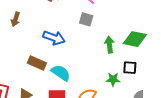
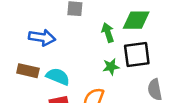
black square: (130, 68) -> (137, 54), size x1.6
green star: (113, 79) -> (111, 67), moved

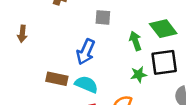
green diamond: (136, 20) -> (163, 29), turned 52
blue arrow: (42, 38) -> (86, 52), moved, turned 105

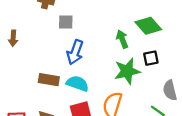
gray square: (103, 17) -> (66, 22), moved
black square: (164, 62) -> (151, 58), size x0.6
green star: (139, 74) -> (127, 71), size x1.6

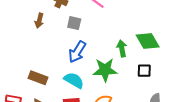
brown arrow: (13, 38) -> (39, 21), moved
green star: (127, 71) -> (105, 70), moved
brown rectangle: (49, 80) -> (38, 78), moved

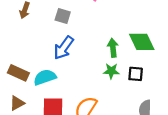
green star: (105, 70) -> (111, 71), moved, size x0.6
cyan semicircle: (74, 80) -> (45, 77), moved, turned -54

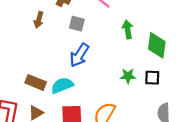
green diamond: (142, 42) -> (157, 45), turned 36
green arrow: (113, 48) -> (128, 29), moved

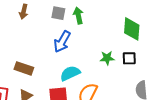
green arrow: (128, 29) -> (78, 16), moved
cyan semicircle: (62, 85) -> (70, 73), moved

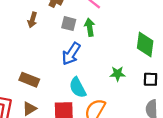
black square: (129, 58) -> (150, 79), moved
cyan semicircle: (70, 73) -> (78, 88), turned -96

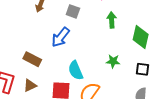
green arrow: (90, 27) -> (112, 20), moved
blue arrow: (71, 54) -> (61, 37), moved

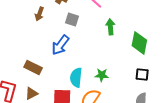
green star: (113, 61) -> (102, 75), moved
cyan semicircle: (76, 70) -> (76, 78), turned 30

